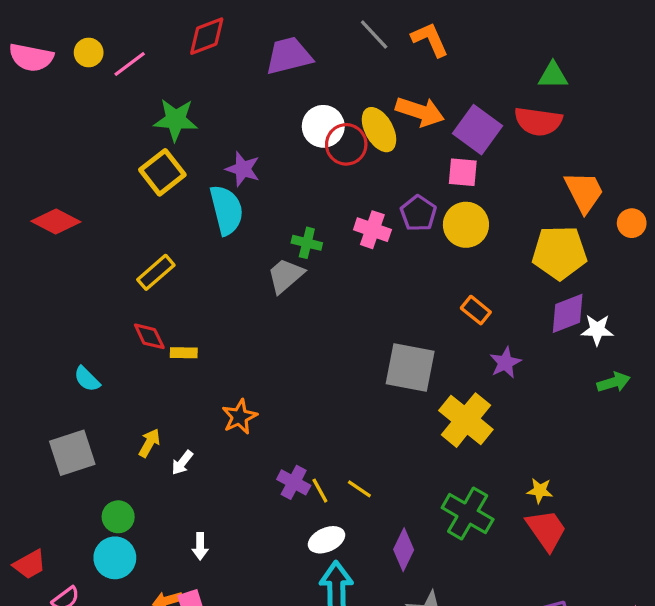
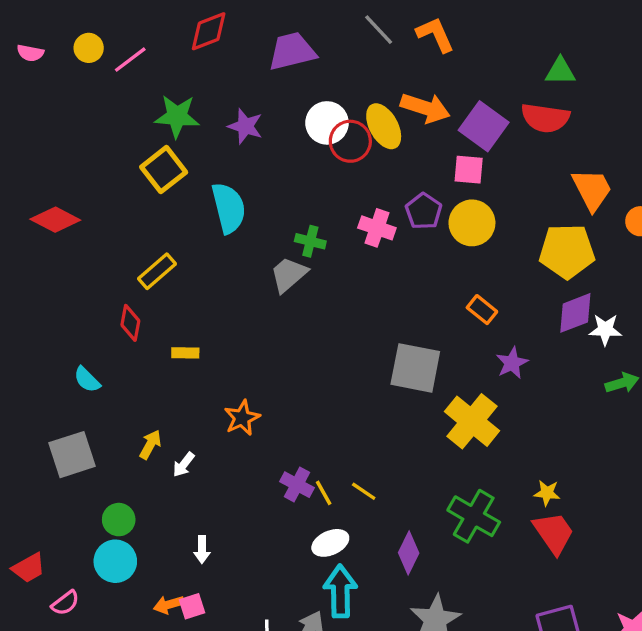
pink semicircle: (31, 57) -> (30, 53), size x0.6
purple star: (243, 169) -> (245, 126), moved
red diamond: (149, 336) -> (130, 323), moved, turned 36

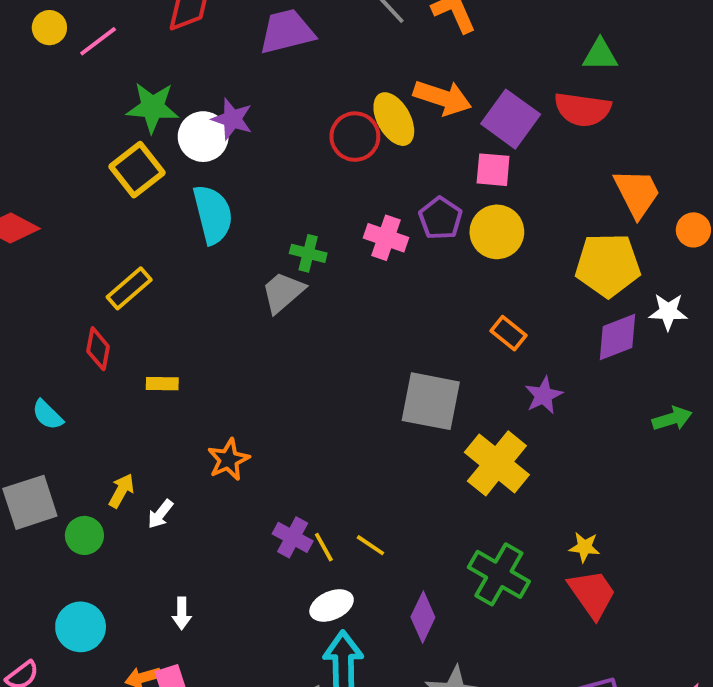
white circle: (327, 123) -> (203, 137), moved
white star: (605, 330) -> (668, 312), moved
green circle: (119, 520) -> (84, 535), moved

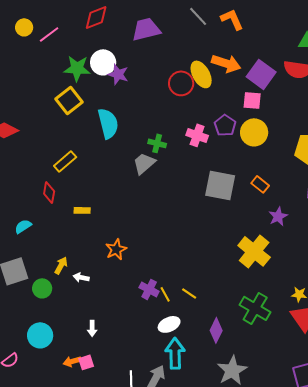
white circle: (203, 137) -> (103, 62), moved
gray square: (431, 401) -> (220, 185), moved
cyan semicircle: (47, 415) -> (23, 226), turned 102
white arrow: (160, 514) -> (81, 277), turned 63

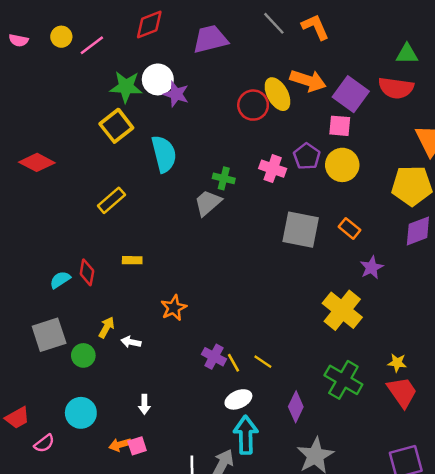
red diamond: (49, 192) -> (87, 272), moved

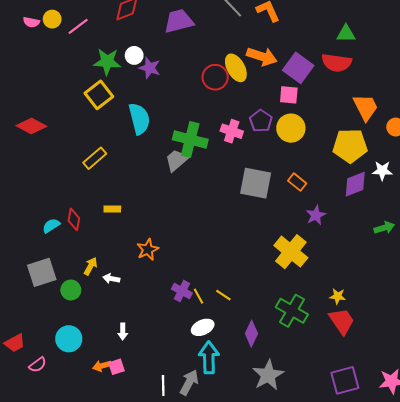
pink semicircle: (19, 40) -> (31, 22), moved
white circle: (158, 79) -> (134, 55), size x0.7
green cross: (224, 178) -> (190, 139), size x1.8

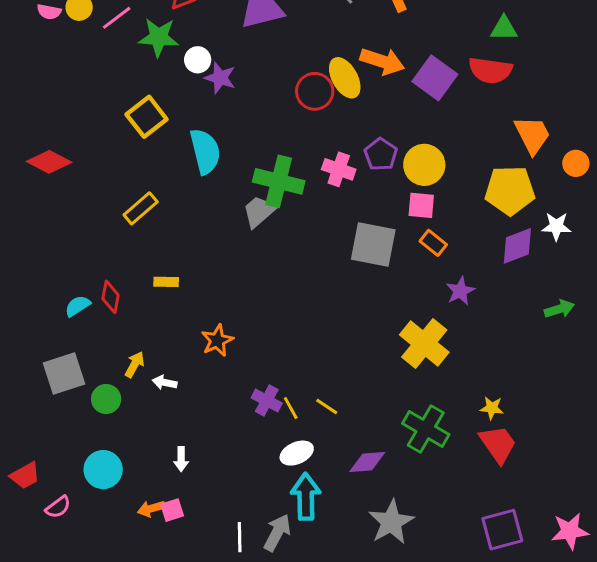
green star: (107, 62) -> (159, 37), moved
pink square: (289, 95) -> (421, 205), moved
purple diamond: (251, 334) -> (367, 462), turned 60

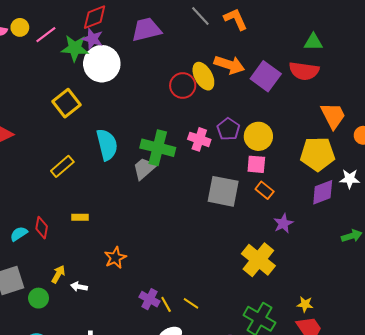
white circle: (198, 60) -> (102, 64), size x2.0
purple star: (220, 78) -> (92, 39), moved
cyan semicircle: (205, 151) -> (107, 145), moved

